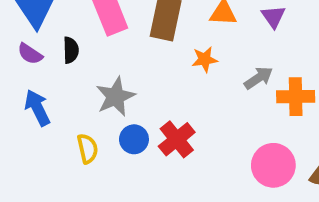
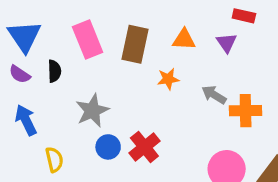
gray arrow: (258, 78) -> (214, 95), turned -115
yellow semicircle: (88, 149) -> (54, 160), moved

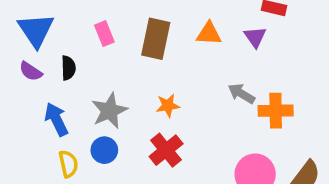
pink rectangle: (88, 40) -> (104, 34), size x0.6
orange star: (168, 79) -> (168, 106), moved
blue arrow: (26, 120) -> (56, 119), moved
blue circle: (108, 147) -> (104, 150), moved

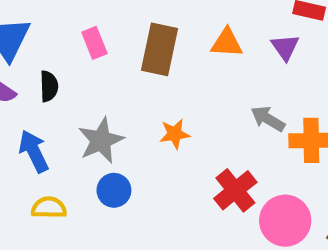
blue circle: (104, 150) -> (114, 190), moved
red cross: (166, 150) -> (235, 190), moved
yellow semicircle: (68, 164) -> (49, 208), turned -76

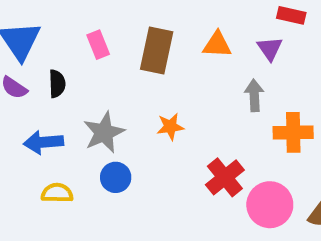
gray arrow: (268, 119) -> (254, 95), moved, turned 56
blue arrow: (34, 151) -> (43, 142), turned -69

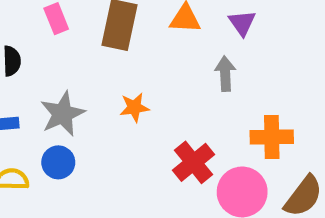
orange cross: (293, 132) -> (272, 137), moved
blue circle: (116, 177) -> (58, 162), moved

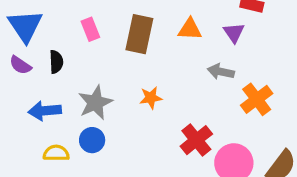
gray arrow: (225, 74) -> (221, 72), turned -75
orange cross: (272, 137) -> (257, 99), moved, turned -36

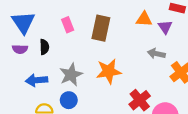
orange triangle: (190, 29) -> (144, 19), moved
purple semicircle: (20, 65) -> (20, 49), turned -32
orange star: (151, 98) -> (109, 71), size x1.6

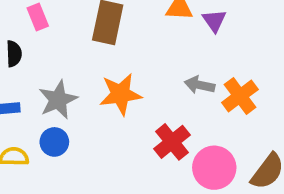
pink rectangle: (68, 25) -> (38, 17), moved
gray arrow: (156, 54) -> (200, 85), moved

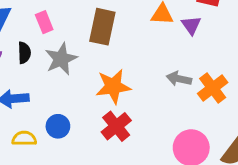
gray star: (58, 100) -> (61, 59), moved
red cross: (172, 142) -> (116, 126), moved

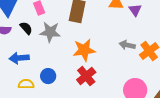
black semicircle: (24, 53) -> (26, 28), turned -40
gray star: (61, 59) -> (50, 32), turned 30

